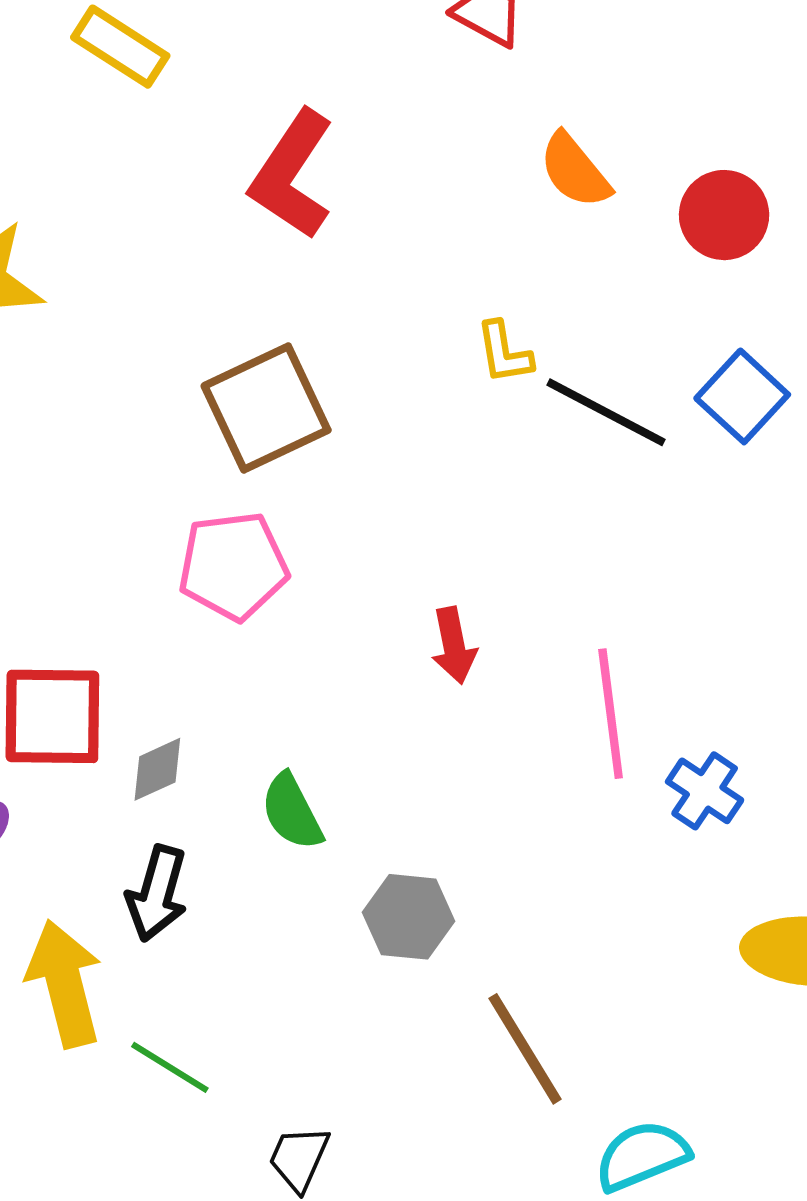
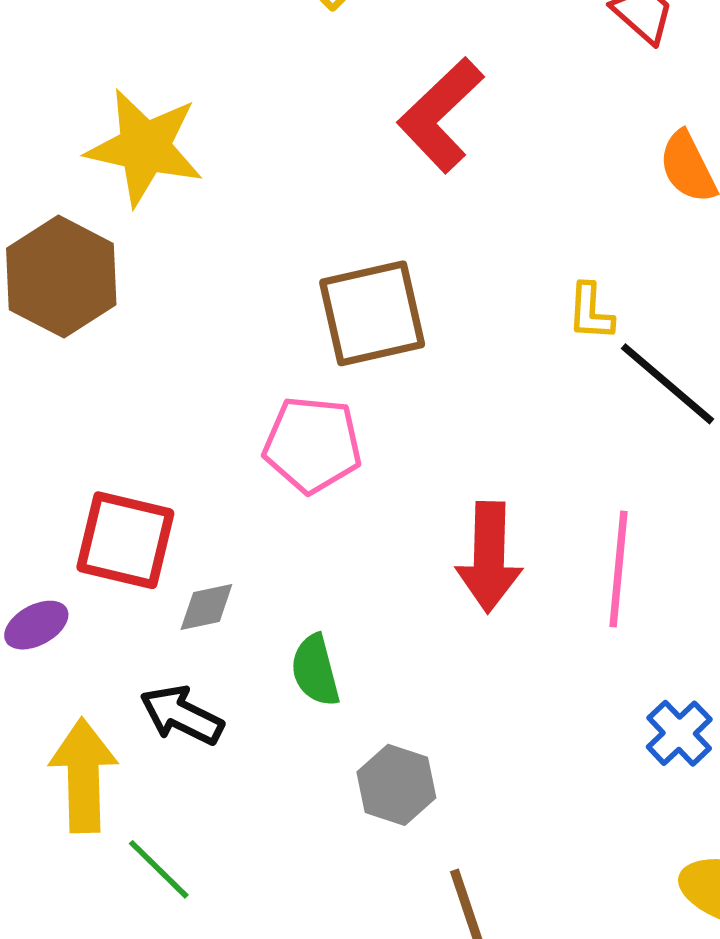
red arrow: (454, 645) -> (489, 557), size x1.6
pink line: (611, 714) -> (618, 569), moved
black arrow: (157, 894) -> (182, 715), turned 88

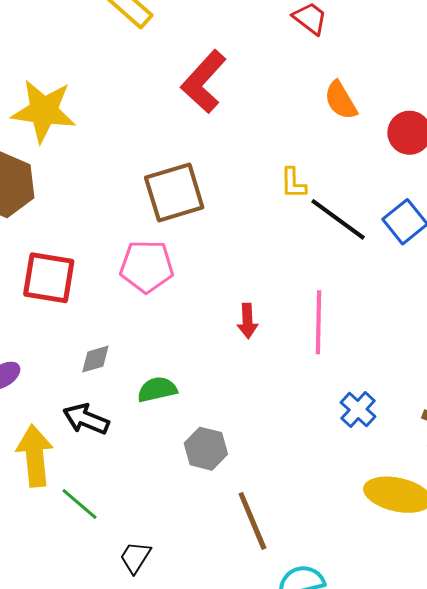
red square: (125, 540) -> (49, 278), moved
red arrow: (489, 557) -> (248, 321), size x0.6
green semicircle: (315, 670) -> (157, 389), turned 96

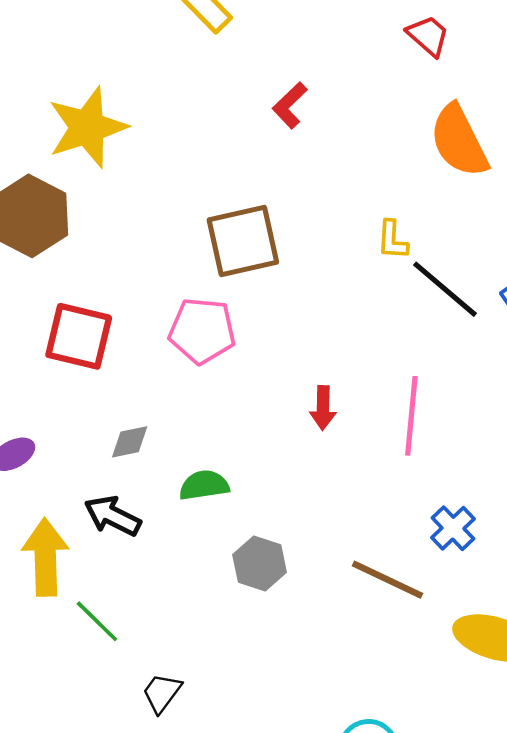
red L-shape: (204, 82) -> (290, 105), size x0.6
orange semicircle: (341, 100) -> (459, 141), size x1.5
yellow star: (44, 111) -> (87, 127), turned -30
brown line: (252, 521) -> (388, 580), moved, turned -46

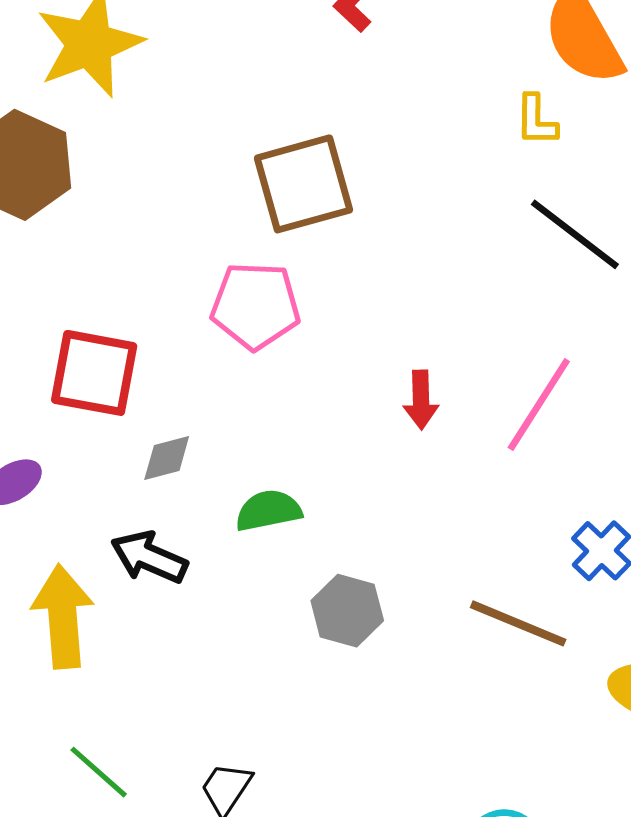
yellow L-shape: (392, 240) -> (536, 120), moved
red square: (79, 336) -> (94, 373), moved
pink line: (411, 416) -> (539, 405), turned 30
green line: (97, 621) -> (99, 772), moved

